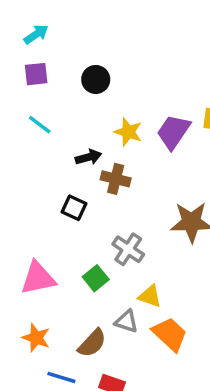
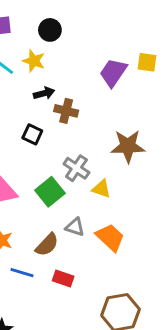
yellow star: (128, 132) -> (34, 61), moved
green square: (96, 278) -> (50, 192), size x1.4
yellow triangle: (150, 296) -> (101, 189), moved

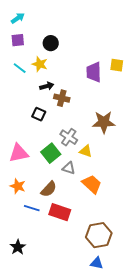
purple trapezoid: (113, 73) -> (94, 72), turned -35
gray triangle: (75, 227) -> (69, 168), moved
red rectangle: (63, 279) -> (60, 212), size x1.5

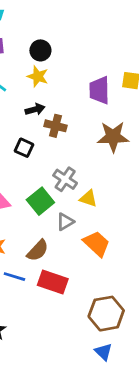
yellow star: (40, 64) -> (38, 76), moved
brown star: (104, 122) -> (113, 137), moved
gray triangle: (69, 168) -> (65, 222), turned -48
blue triangle: (97, 263) -> (103, 352), turned 32

